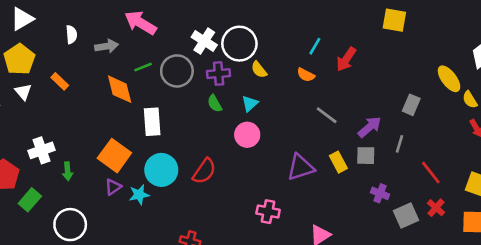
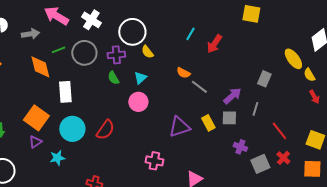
white cross: (204, 41) -> (91, 20), moved
orange semicircle: (306, 75) -> (183, 73), moved
cyan star: (139, 195) -> (57, 158), moved

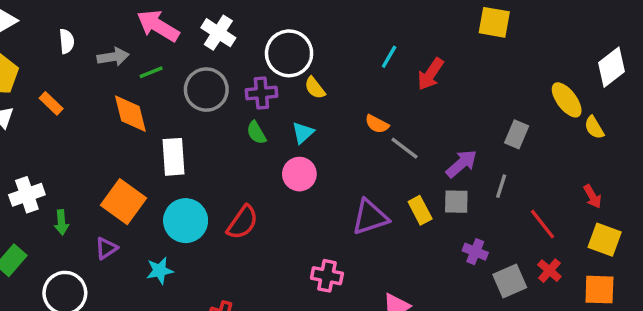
green line: (58, 50) -> (151, 72), moved
red arrow: (314, 97) -> (593, 196), moved
purple triangle: (35, 142) -> (106, 248), moved

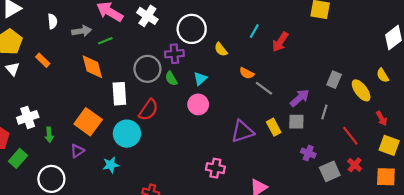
yellow semicircle: (315, 88) -> (221, 49), moved
gray circle: (206, 90) -> (147, 69), moved
yellow ellipse: (567, 100) -> (361, 90), moved
red semicircle: (242, 222) -> (149, 110), moved

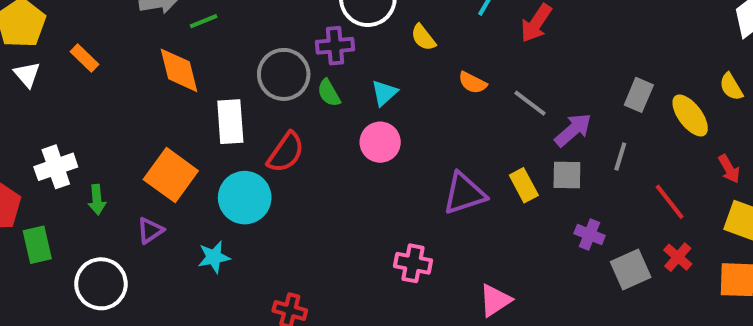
gray line: (264, 88) -> (530, 103), moved
green rectangle: (18, 158) -> (37, 245), turned -54

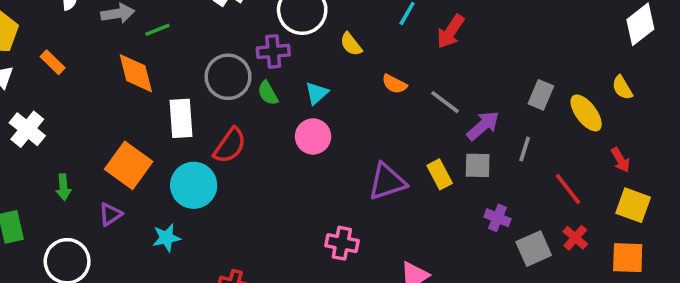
white cross: (56, 167) -> (27, 129), moved, turned -32

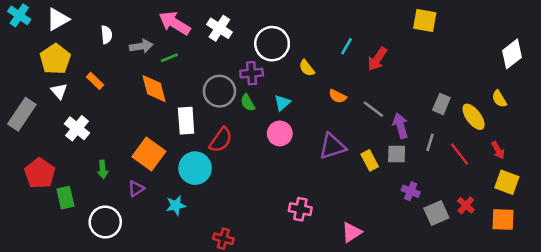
purple arrow: (483, 126) -> (400, 126), turned -65
purple triangle: (387, 182) -> (332, 146), moved
red line: (568, 189) -> (459, 154), moved

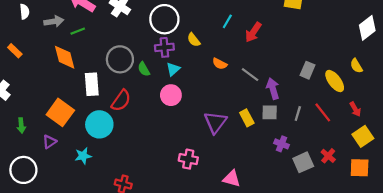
purple cross: (252, 73) -> (164, 47), moved
gray line: (430, 142) -> (298, 114), moved
purple triangle: (332, 146) -> (215, 122), moved, turned -35
yellow square: (507, 182) -> (363, 136), turned 36
pink triangle: (352, 232) -> (232, 179), turned 48

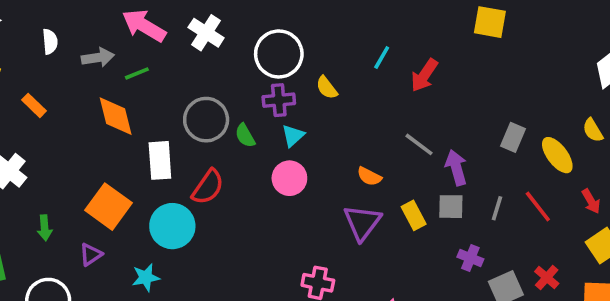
orange semicircle: (220, 64) -> (369, 176), moved

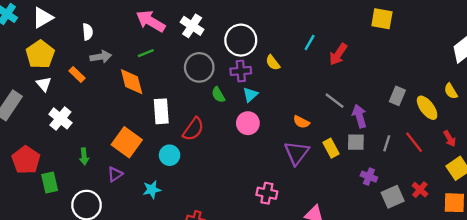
gray arrow: (98, 58) -> (101, 57), moved
gray circle: (206, 120) -> (199, 67), moved
cyan circle: (172, 226) -> (170, 155), size x0.7

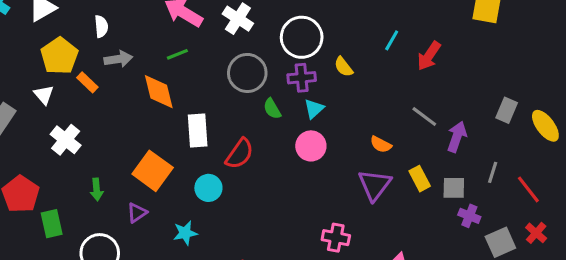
yellow pentagon: (40, 54) -> (59, 56), moved
purple arrow: (359, 116) -> (457, 137), turned 35
gray square: (356, 142) -> (454, 188), moved
red line: (414, 142) -> (528, 189), moved

